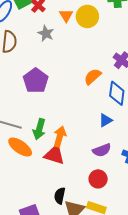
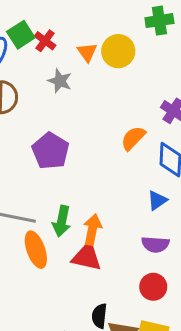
orange ellipse: (20, 147) -> (36, 250), turned 40
purple semicircle: (102, 150) -> (155, 244), turned 30

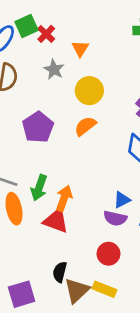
yellow circle: (118, 51) -> (89, 91), moved
orange semicircle: (133, 138) -> (85, 126), moved
blue triangle: (157, 200) -> (122, 200), moved

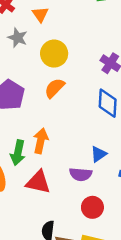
orange arrow: (64, 198) -> (41, 141), moved
purple semicircle: (115, 218) -> (81, 174), moved

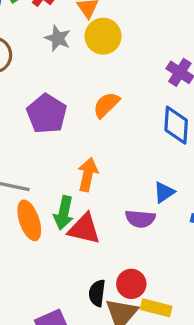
yellow circle: (54, 54) -> (103, 36), moved
green arrow: (18, 153) -> (64, 213), moved
red circle: (92, 207) -> (131, 284), moved

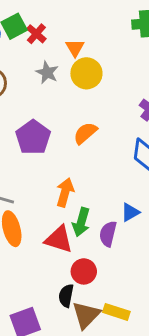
green arrow: (64, 213) -> (81, 222), moved
purple semicircle: (140, 219) -> (108, 234), turned 95
red circle: (131, 284) -> (84, 271), moved

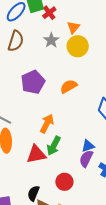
purple semicircle: (108, 234) -> (86, 159), moved
red triangle: (59, 239) -> (36, 154), turned -40
red circle: (84, 271) -> (64, 182), moved

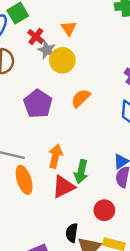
red cross: (49, 13) -> (36, 37), moved
yellow circle: (78, 46) -> (62, 60), moved
orange arrow: (47, 124) -> (55, 156), moved

